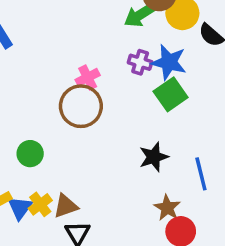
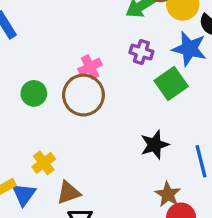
blue star: (169, 62) -> (189, 49), moved
green circle: (30, 154) -> (34, 93), moved
yellow cross: (40, 204) -> (44, 163), moved

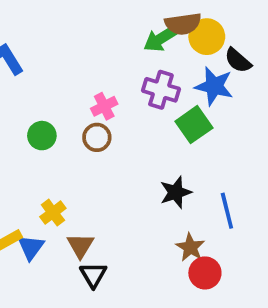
purple cross: (141, 52) -> (161, 90), size x1.4
brown circle: (83, 95) -> (97, 137), size x0.6
brown triangle: (69, 193) -> (80, 246), turned -40

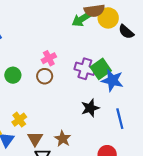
blue star: (214, 86) -> (112, 80), moved
purple cross: (161, 90) -> (85, 69), moved
brown star: (190, 247) -> (63, 139), moved

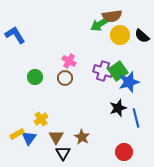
yellow circle: (108, 18) -> (120, 35), moved
pink cross: (49, 58) -> (69, 61), turned -32
blue star: (112, 80) -> (129, 82), turned -30
black star: (90, 108) -> (118, 108), moved

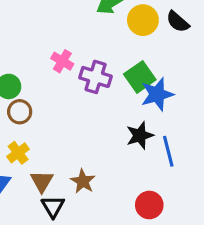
purple cross: (103, 71) -> (96, 77), moved
brown circle: (65, 78) -> (20, 112), moved

